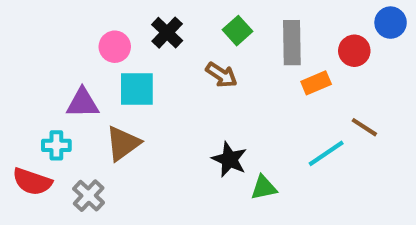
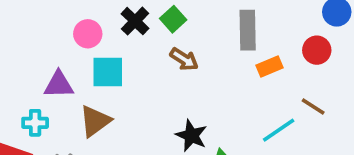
green square: (238, 31) -> (173, 19), moved
red circle: (354, 51) -> (317, 50), moved

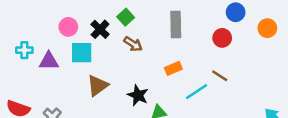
black cross: (135, 21) -> (100, 29), moved
orange rectangle: (270, 66) -> (173, 68), moved
brown triangle: (95, 121) -> (98, 86), moved
cyan cross: (35, 123) -> (24, 50), moved

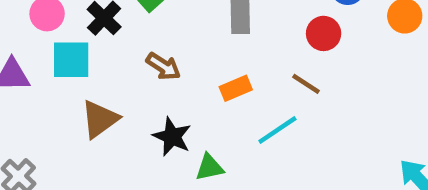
brown arrow: (133, 44) -> (163, 66), moved
brown line: (220, 76) -> (306, 84), moved

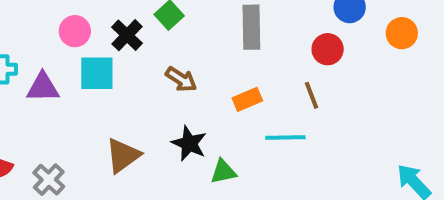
brown line: (306, 84) -> (312, 95), turned 36
brown triangle: (100, 119) -> (123, 156), moved
cyan line: (277, 130) -> (285, 137), turned 33

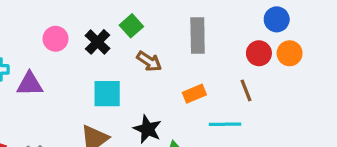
orange circle: (402, 33) -> (290, 53), moved
cyan square: (97, 73) -> (107, 94), moved
brown arrow: (181, 79) -> (149, 61), moved

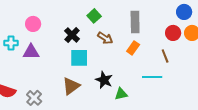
pink circle: (56, 39) -> (33, 24), moved
black cross: (97, 42) -> (72, 35), moved
orange rectangle: (194, 94) -> (133, 48), moved, turned -32

